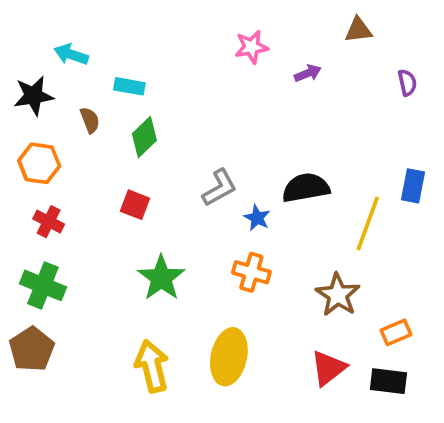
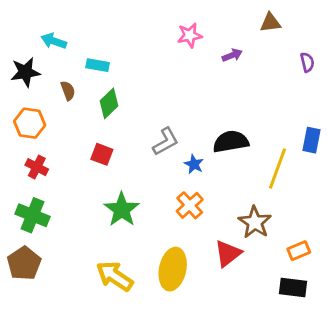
orange cross: (251, 272) -> (190, 205), turned 32
yellow arrow: (152, 366) -> (115, 276), turned -42
red triangle: (328, 368) -> (228, 253), moved

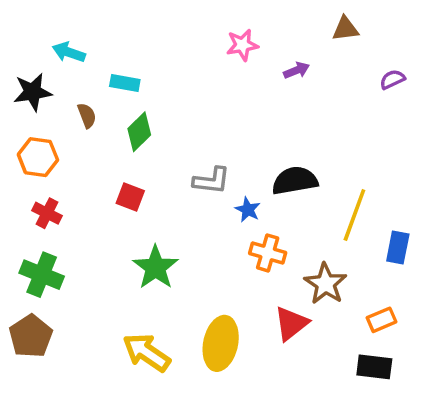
purple semicircle: (307, 62) -> (392, 79), turned -102
blue rectangle: (311, 140) -> (398, 248), moved
gray L-shape: (166, 142) -> (212, 181), turned 36
orange cross: (190, 205) -> (268, 253), moved, turned -32

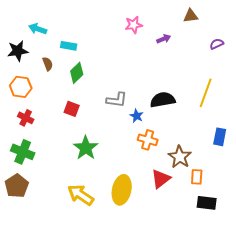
yellow line: (354, 215) -> (206, 93), moved
orange rectangle: (382, 320) -> (197, 177), moved, turned -63

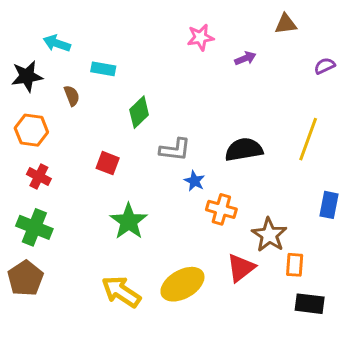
green diamond: (77, 73) -> (139, 112), moved
blue star: (137, 116) -> (194, 181), moved
yellow ellipse: (122, 190) -> (182, 284), turned 48

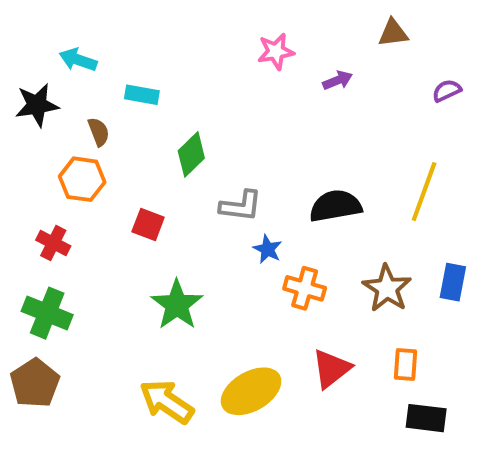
orange hexagon: (31, 130) -> (82, 179), moved
brown star: (269, 235) -> (387, 288), moved

